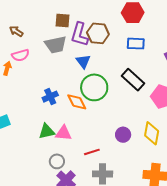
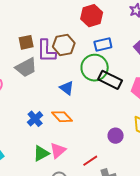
blue triangle: (83, 61) -> (67, 88), moved
green circle: (94, 87) -> (95, 68), moved
pink triangle: (64, 133) -> (58, 150), turned -30

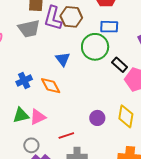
black rectangle: (110, 80) -> (120, 65), moved, size x0.7

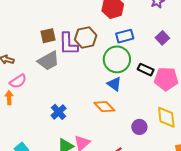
blue triangle: (63, 59) -> (114, 84), moved
orange diamond: (51, 86) -> (104, 107), moved

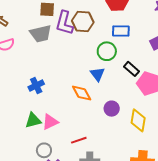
green circle: (117, 59) -> (107, 51), size x0.7
purple circle: (139, 127) -> (112, 109), moved

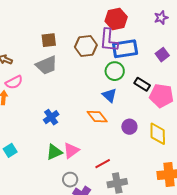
purple L-shape: (64, 23) -> (109, 40), moved
blue rectangle: (121, 31) -> (125, 49), size x1.4

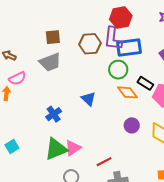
blue triangle: (109, 95) -> (88, 99), moved
orange diamond: (97, 117) -> (127, 92), moved
green triangle: (54, 152) -> (56, 149), size x1.4

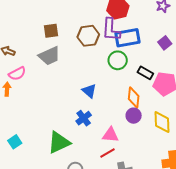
orange diamond: (127, 92) -> (134, 98), moved, turned 45
blue cross: (54, 114) -> (84, 118), moved
pink triangle: (73, 148) -> (111, 135), moved, turned 42

